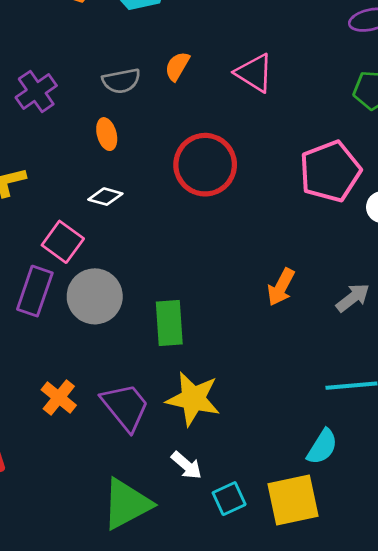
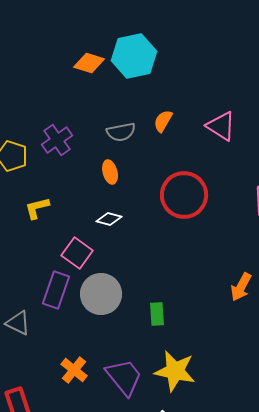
green rectangle: (169, 323) -> (157, 314), size x0.7

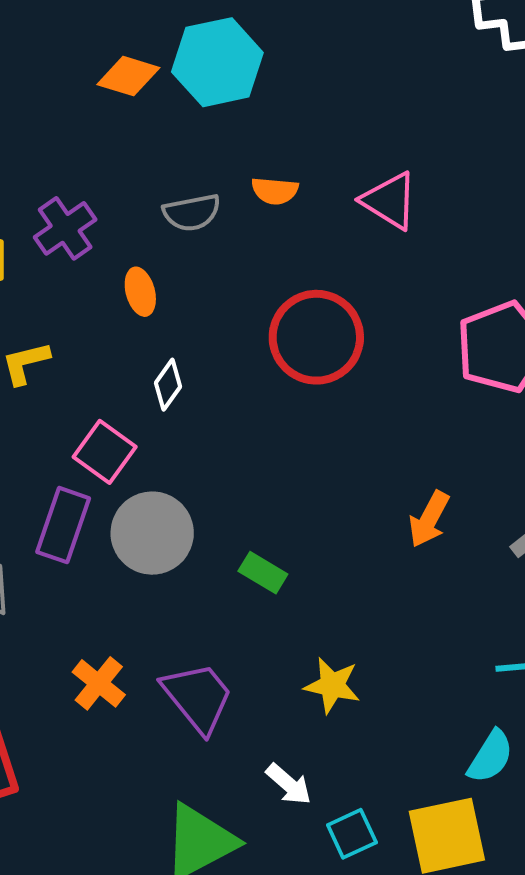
orange semicircle: (163, 121) -> (275, 191), turned -115
orange ellipse: (110, 172) -> (140, 292), moved
white diamond: (109, 219) -> (168, 385), turned -70
green rectangle: (157, 314) -> (263, 573), turned -55
yellow star: (175, 371) -> (332, 685), moved, size x0.7

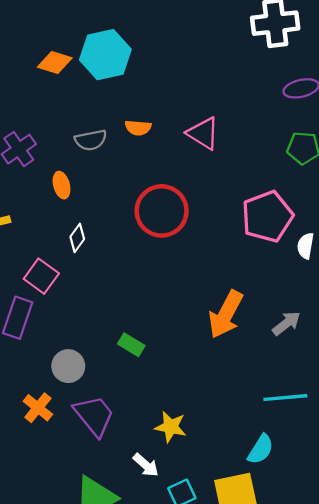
orange arrow: (429, 519) -> (226, 314), size x1.5
gray circle: (152, 533) -> (68, 366), moved, size x0.7
yellow star: (332, 685) -> (171, 427), moved

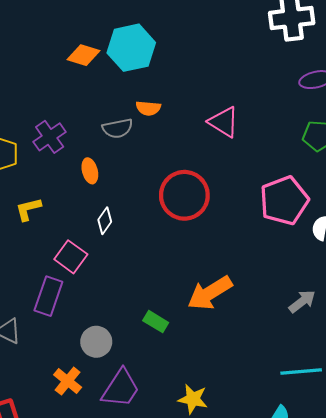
orange semicircle: (138, 128) -> (148, 108), moved
orange arrow: (226, 314) -> (210, 293), moved, turned 30
purple trapezoid: (94, 416) -> (121, 388), turned 72

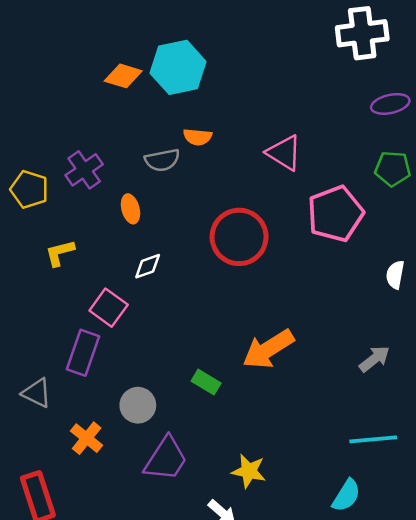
pink pentagon: (284, 201) -> (335, 214), moved
white diamond: (105, 221) -> (148, 266), turned 35
orange cross: (68, 381) -> (87, 438), moved

